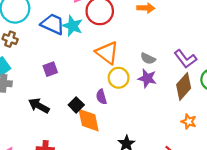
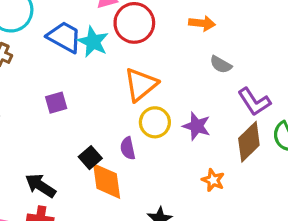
orange triangle: (107, 53) -> (141, 85), turned 40
gray semicircle: (148, 59) -> (221, 65), moved
black arrow: (39, 106) -> (40, 186), moved
orange star: (189, 122) -> (213, 180), moved

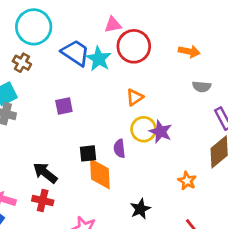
gray semicircle: (221, 65) -> (202, 87), turned -30
orange triangle: (141, 85) -> (135, 97), size x0.6
purple star: (197, 126) -> (161, 132), moved
black square: (90, 158) -> (88, 153), turned 30

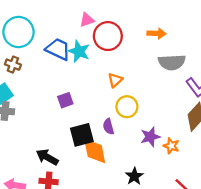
gray semicircle: (202, 87) -> (172, 62), size x1.6
purple square: (64, 106) -> (65, 100), moved
purple star: (161, 132) -> (150, 137), moved, turned -30
black square: (88, 153) -> (82, 135), size x1.5

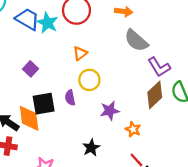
gray semicircle: (172, 62) -> (136, 41), turned 40
purple square: (65, 100) -> (30, 69), turned -32
orange star: (171, 146) -> (133, 129), moved
orange diamond: (95, 151) -> (29, 118), moved

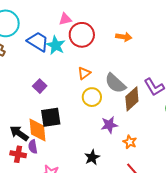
gray semicircle: (136, 41) -> (115, 83), moved
brown diamond: (155, 95) -> (132, 99), moved
purple semicircle: (70, 98) -> (33, 147), moved

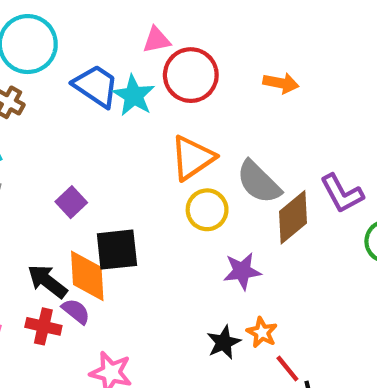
orange triangle: (84, 73) -> (192, 158), size x1.6
purple square: (40, 86) -> (71, 202), moved
orange star: (130, 142) -> (262, 332), moved
purple semicircle: (33, 147) -> (76, 311), turned 136
black star: (92, 157) -> (224, 342), moved

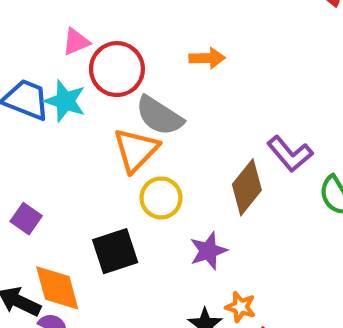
gray semicircle: (259, 182) -> (159, 116), moved
black square: (117, 250) -> (115, 251), moved

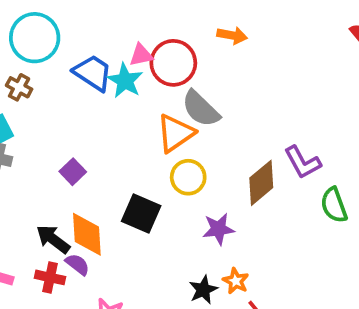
pink triangle: (76, 42) -> (141, 55), moved
orange arrow: (207, 58) -> (232, 35), moved
black square: (115, 251) -> (141, 214), turned 30

